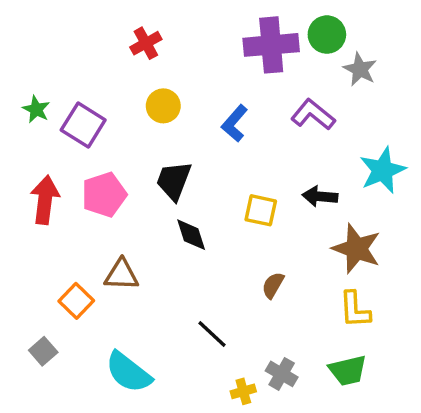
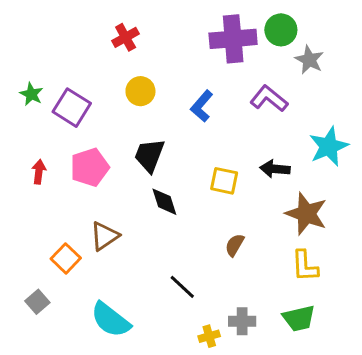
red arrow: (45, 200) -> (39, 172), size x0.6
brown triangle: (121, 275) -> (105, 236), turned -36
gray cross: (282, 374) -> (242, 321), turned -30

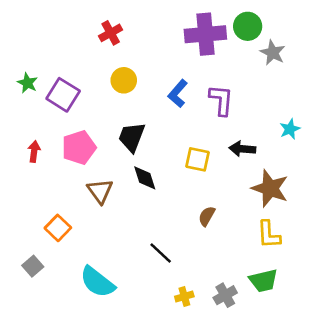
purple L-shape: (269, 99) -> (221, 100), moved, turned 56
cyan star: (329, 146) -> (290, 129), size x0.6
brown triangle: (105, 236) -> (100, 191), moved, turned -32
gray cross: (242, 321) -> (225, 295), moved, turned -30

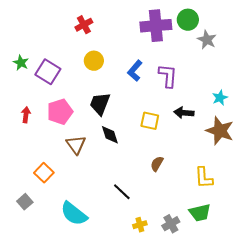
brown star: (270, 188) -> (220, 131), moved

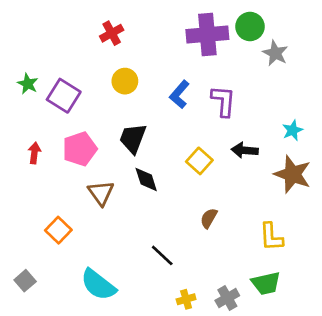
yellow square: (150, 121) -> (199, 161), turned 30
gray square: (25, 202) -> (25, 281), moved

